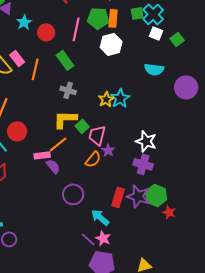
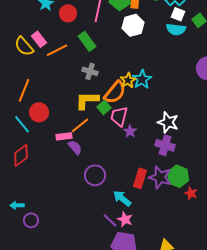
orange line: (35, 69) -> (57, 50), turned 50
cyan semicircle: (154, 69) -> (176, 29), moved
orange semicircle: (93, 159) -> (115, 92), moved, size x1.4

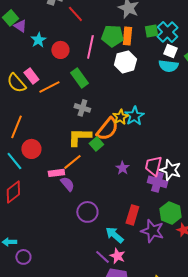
pink trapezoid: (119, 116) -> (153, 166), moved
white star: (168, 122) -> (170, 170), moved
purple star: (160, 177) -> (152, 231), moved

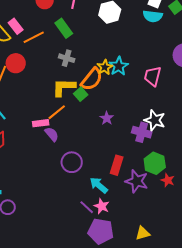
red circle: (31, 149) -> (16, 63), moved
pink trapezoid: (153, 166) -> (153, 76), moved

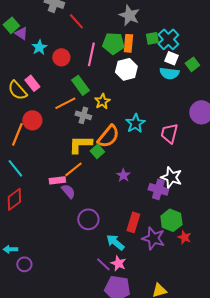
orange line: (34, 37) -> (65, 103), moved
yellow star: (105, 67) -> (102, 101), moved

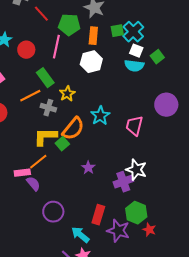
green pentagon: (113, 43) -> (69, 25), moved
purple cross: (158, 189) -> (123, 182), turned -36

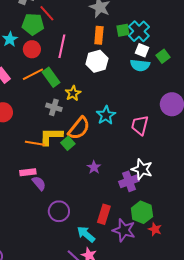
green pentagon: (69, 25) -> (33, 24), moved
orange line: (30, 96) -> (33, 74), moved
orange line: (38, 162) -> (35, 143), moved, turned 48

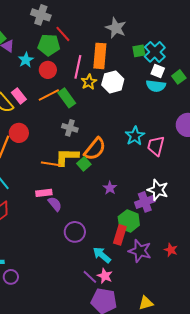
orange rectangle: (99, 35) -> (100, 56), moved, size x1.4
yellow star: (73, 93) -> (89, 82), moved
cyan star: (106, 115) -> (135, 136), moved
green hexagon: (142, 212) -> (129, 221), moved

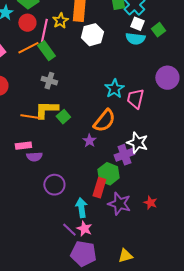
pink line: (78, 67) -> (44, 31), moved
yellow star: (89, 82) -> (60, 21), moved
orange semicircle: (95, 149) -> (104, 121), moved
purple semicircle: (55, 204) -> (34, 157), turned 126
cyan arrow: (102, 255) -> (81, 208), turned 42

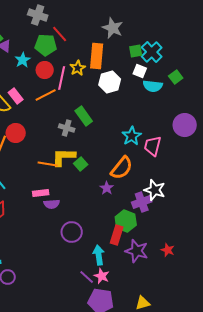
white square: (137, 24) -> (140, 71), moved
green rectangle: (46, 51) -> (84, 116), moved

